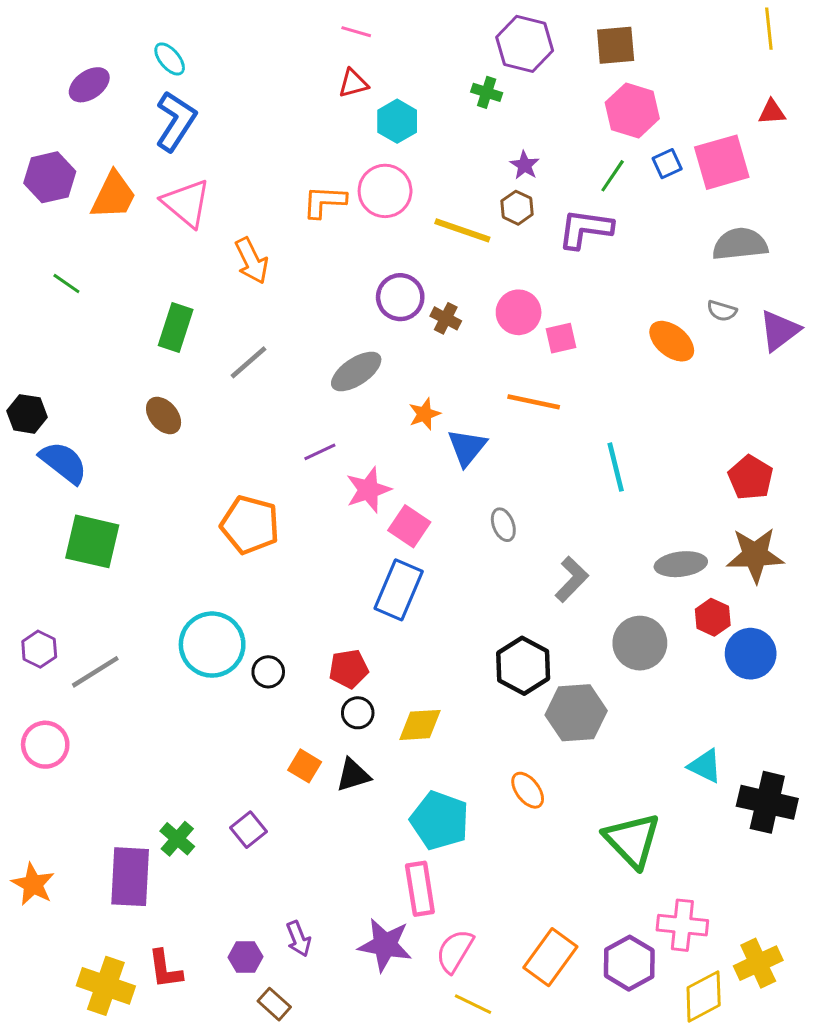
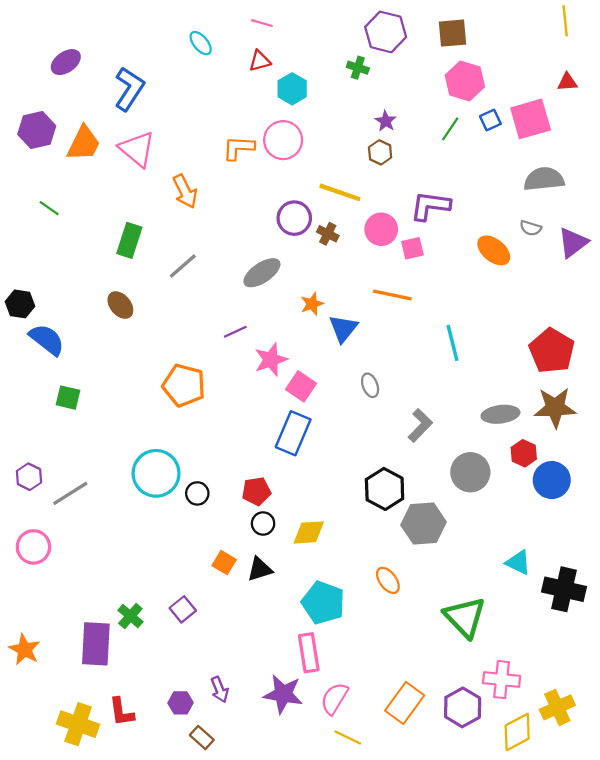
cyan ellipse: (170, 59) -> (201, 43), moved
purple L-shape: (585, 229) -> (430, 206), moved
yellow line: (462, 230) -> (340, 192), moved
red pentagon: (751, 478) -> (552, 351), size x1.4
green square: (92, 541) -> (68, 398), size x0.6

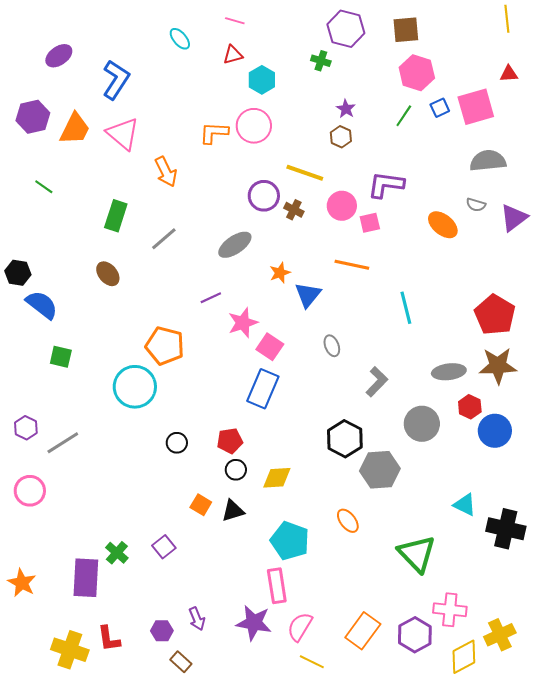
cyan circle: (156, 473) -> (135, 387), moved

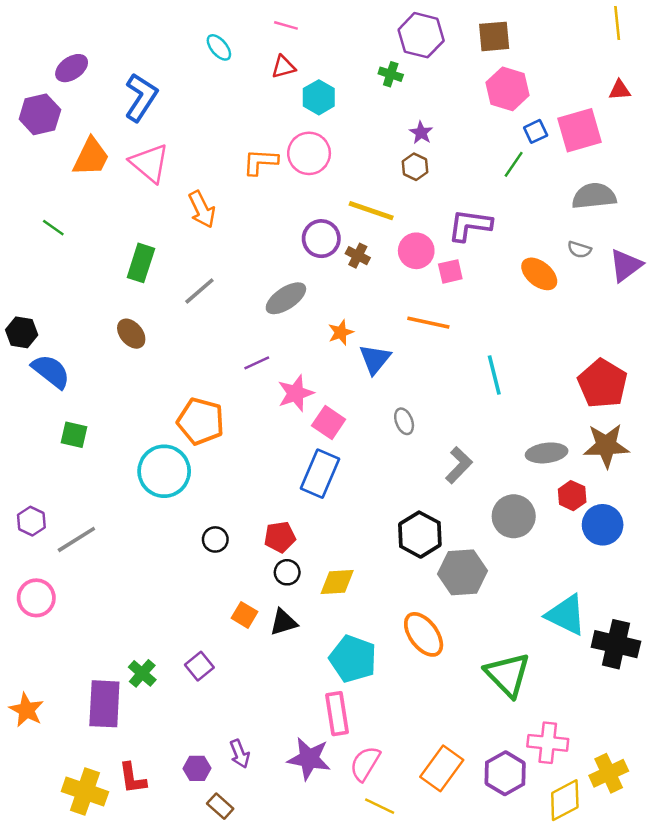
green line: (404, 116) -> (514, 164), moved
purple hexagon: (33, 117) -> (40, 114), moved
cyan triangle: (465, 505) -> (566, 615), size x1.5
orange ellipse: (348, 521) -> (424, 634), size x1.5

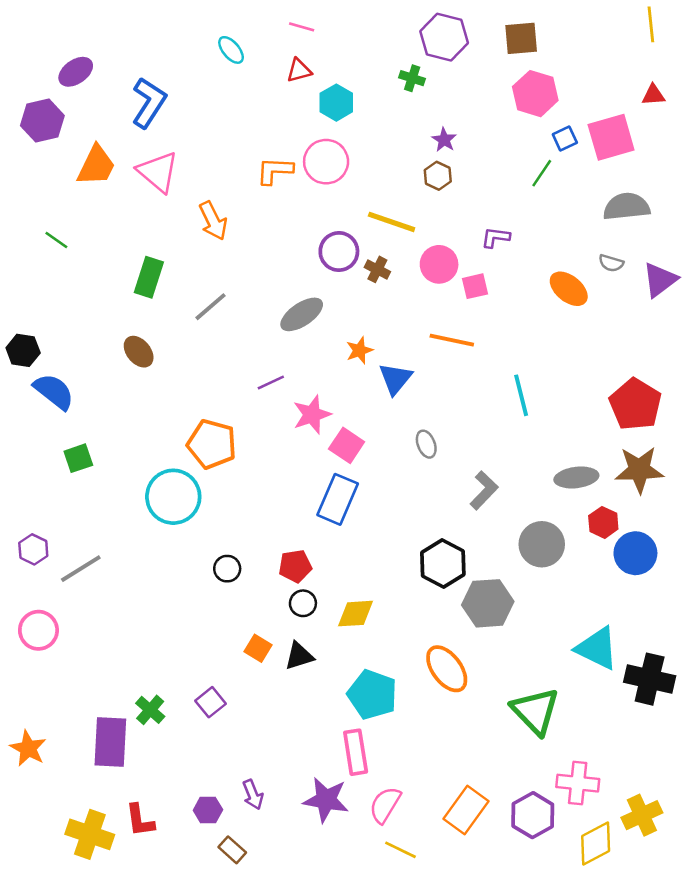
purple L-shape: (470, 225) -> (496, 237), size x0.6
green square: (74, 435) -> (78, 458), turned -32

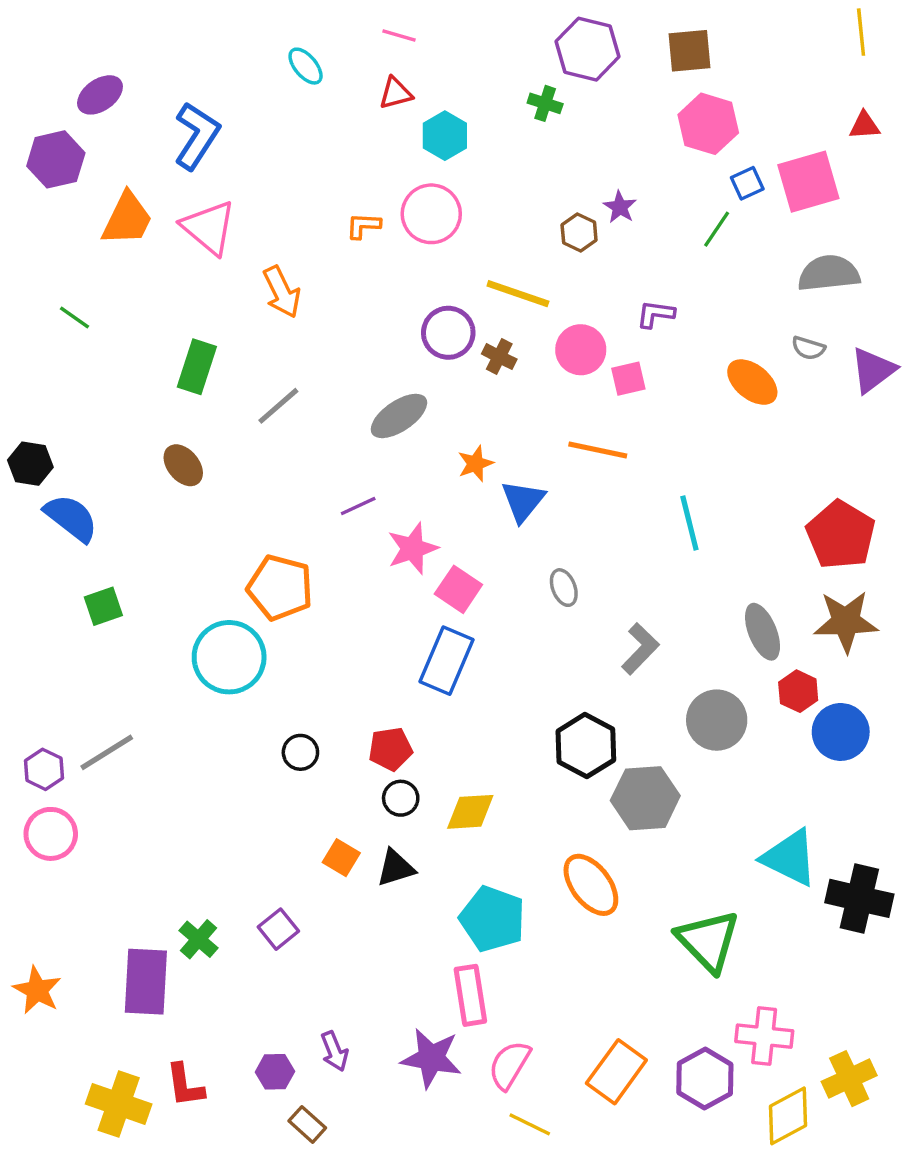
purple star: (444, 140) -> (620, 207), moved
orange L-shape: (275, 171) -> (363, 226), size x0.7
gray ellipse: (576, 477) -> (763, 632), turned 75
purple hexagon: (33, 549) -> (44, 769), moved

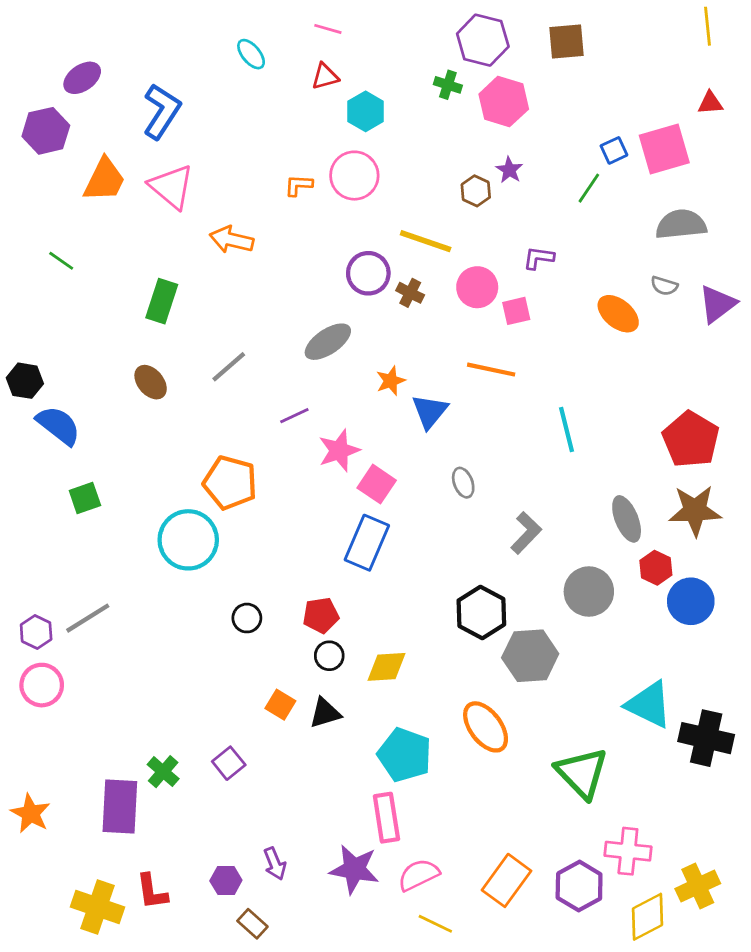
pink hexagon: (708, 124) -> (504, 102), moved
orange arrow: (282, 292) -> (232, 240), turned 129
gray line: (278, 406) -> (229, 367), moved
pink semicircle: (509, 1065) -> (419, 875), turned 33

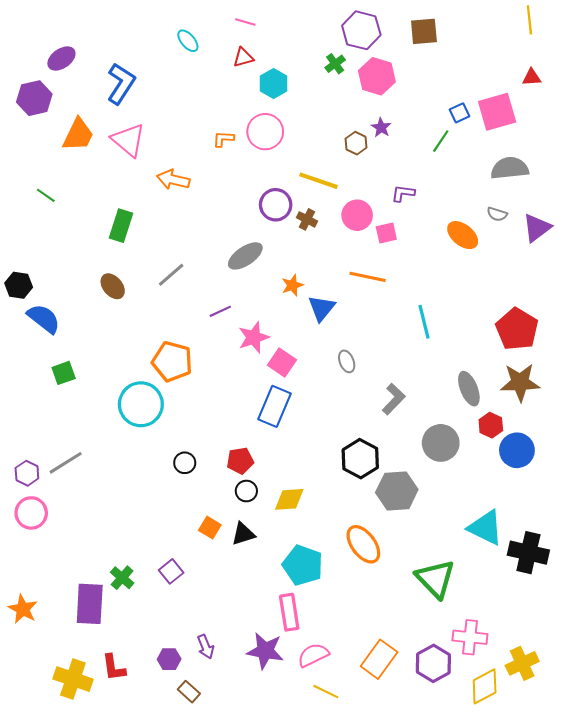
green cross: (448, 85) -> (335, 64), turned 36

